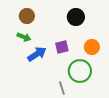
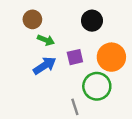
green arrow: (24, 37) -> (46, 40), moved
orange circle: (92, 47) -> (111, 57), size x1.5

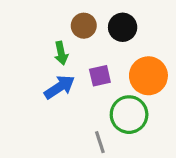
brown circle: (32, 19) -> (84, 26), moved
green arrow: (46, 40) -> (61, 53), turned 56

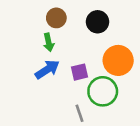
brown circle: (84, 26) -> (56, 18), moved
purple square: (100, 76) -> (79, 72), moved

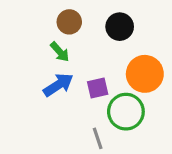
green arrow: (49, 42) -> (60, 52), turned -30

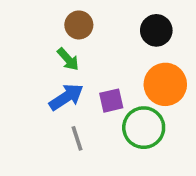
black circle: (120, 27) -> (156, 30), moved
gray line: (98, 138) -> (77, 138), moved

